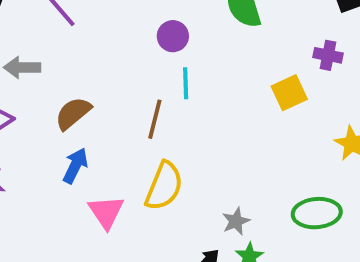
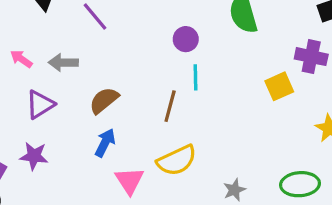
purple cross: (328, 55) -> (311, 57), size x1.4
yellow semicircle: (164, 186) -> (177, 160), turned 42

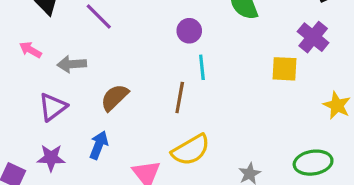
purple cross: (311, 57) -> (313, 37), turned 32
pink arrow: (21, 59) -> (30, 50), moved
yellow square: (279, 86) -> (284, 69), turned 32
blue arrow: (105, 143) -> (99, 145), moved

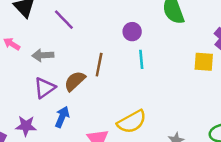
brown line: (180, 97) -> (99, 65), moved
purple triangle: (53, 107) -> (45, 88), moved

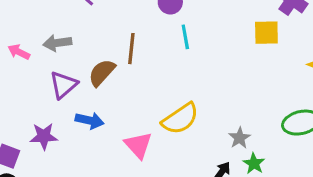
pink arrow: (12, 44) -> (19, 52), moved
blue arrow: (62, 117) -> (90, 120), turned 85

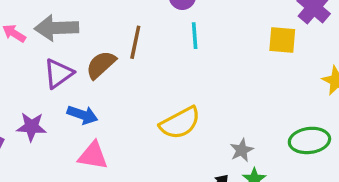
gray arrow: (57, 43) -> (56, 28), size x1.4
pink triangle: (138, 145) -> (93, 156), moved, turned -44

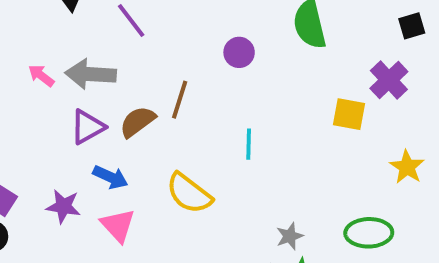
cyan line: (195, 36) -> (249, 144), moved
yellow semicircle: (180, 123) -> (189, 193), moved, turned 60
purple star: (31, 127) -> (63, 206), moved
pink triangle: (93, 156) -> (118, 225), turned 32

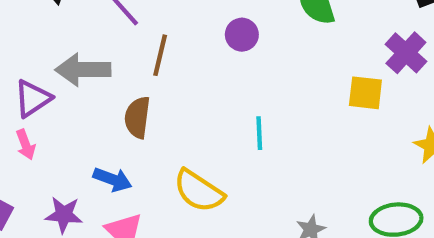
pink arrow: (41, 76) -> (26, 145), moved, turned -144
brown line: (180, 100) -> (160, 55), moved
brown semicircle: (137, 122) -> (137, 117), turned -42
purple triangle: (88, 127) -> (33, 98), moved

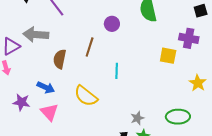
purple cross: (406, 53) -> (189, 38), turned -36
brown line: (160, 55) -> (90, 47), moved

